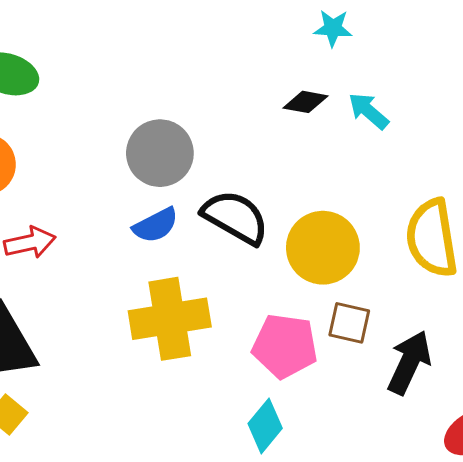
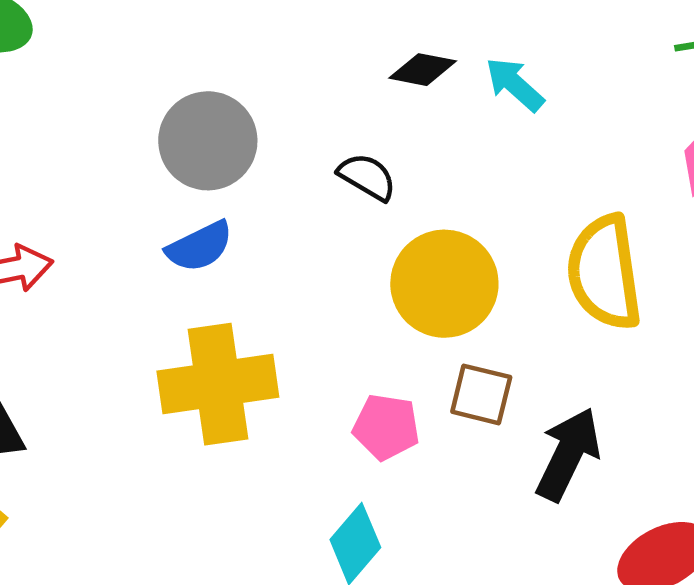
black semicircle: (235, 217) -> (367, 177), moved, size x0.6
pink pentagon: (285, 346) -> (386, 427), size x0.7

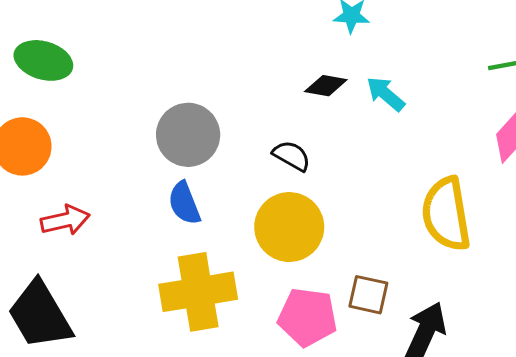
blue semicircle: (200, 247) -> (184, 203), turned 96
yellow circle: (444, 284) -> (289, 227), moved
pink pentagon: (386, 427) -> (307, 317), size x1.4

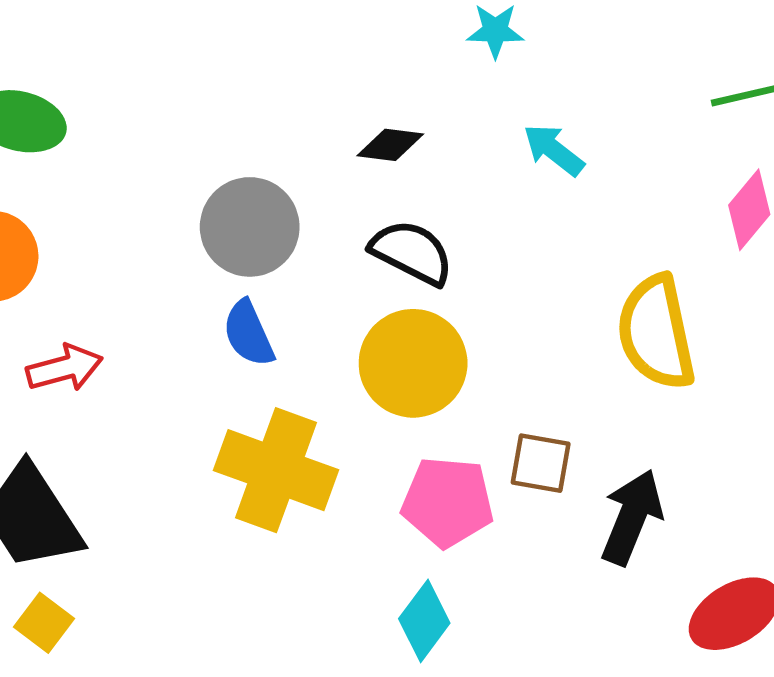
black diamond: (326, 86) -> (390, 145), moved
black semicircle: (292, 156) -> (412, 252), size x1.4
yellow cross: (198, 292) -> (276, 470), turned 32

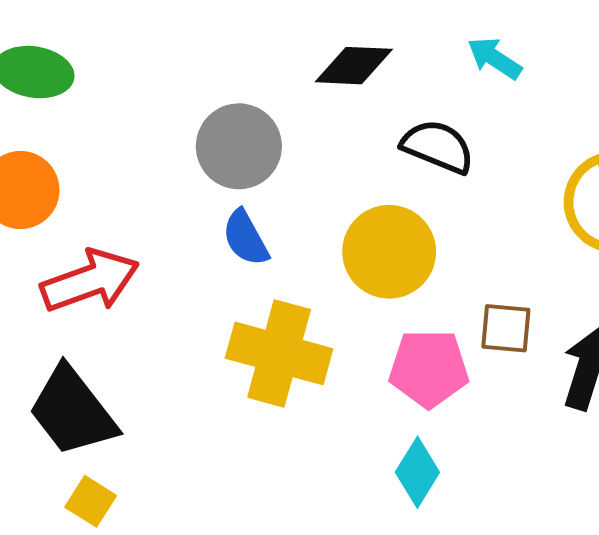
black diamond: (390, 145) -> (354, 66), size x1.4
black semicircle: (412, 252) -> (438, 147), moved
red arrow: (65, 368) -> (90, 281), size x1.5

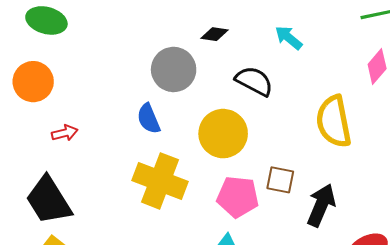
black diamond: (354, 66) -> (214, 34), size x0.7
gray circle: (239, 146) -> (174, 69), moved
red arrow: (90, 281) -> (65, 133), size x0.5

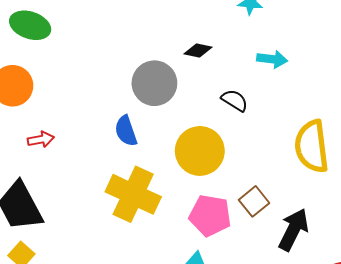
cyan arrow: (289, 38) -> (272, 59), turned 144
black semicircle: (254, 81) -> (235, 100), size x0.7
brown square: (280, 180) -> (254, 201), turned 36

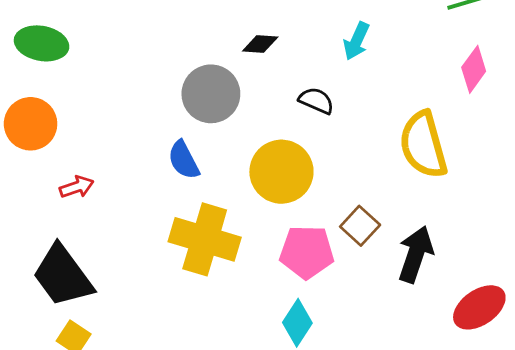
cyan arrow: (272, 59) -> (356, 41), turned 116

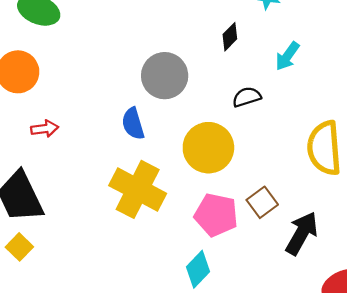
black diamond: (260, 44) -> (230, 37), moved, turned -60
black semicircle: (316, 101) -> (247, 97), turned -52

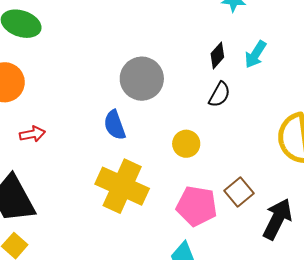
black diamond: (230, 37) -> (217, 55), moved
black semicircle: (247, 97) -> (219, 95), turned 140
yellow circle: (208, 148) -> (186, 144), size x0.6

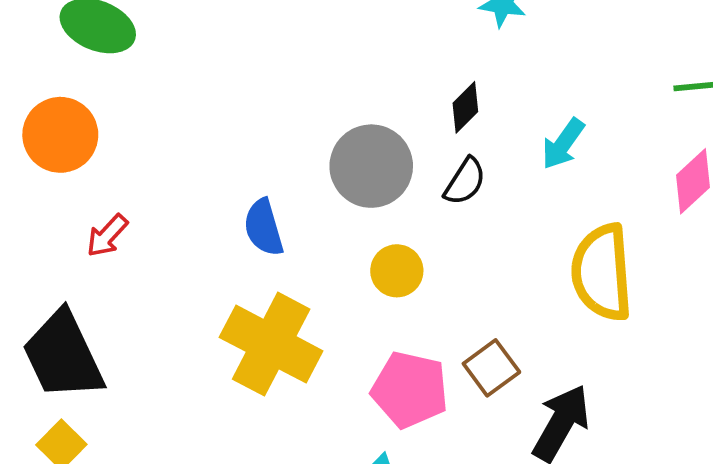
cyan arrow: (255, 54) -> (563, 144), moved
gray circle: (142, 79) -> (371, 166), moved
red arrow: (32, 134) -> (107, 236), turned 140

